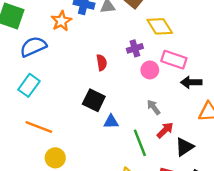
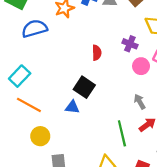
purple cross: (135, 48) -> (130, 44), turned 32
cyan rectangle: (29, 85) -> (20, 76), moved
blue triangle: (111, 122) -> (72, 107), moved

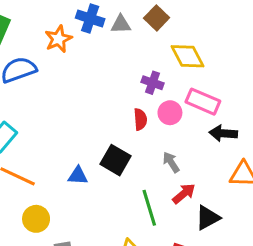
red semicircle: (97, 53) -> (140, 119), moved
black square: (84, 87) -> (116, 160), moved

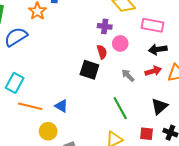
pink rectangle: (203, 102) -> (152, 25), moved
black square: (116, 160) -> (89, 70), moved
blue triangle: (78, 176) -> (61, 106), moved, turned 40
red arrow: (184, 194) -> (153, 71), moved, turned 35

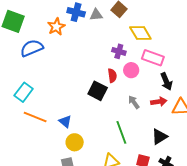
pink rectangle: (152, 25) -> (153, 58), moved
black arrow: (158, 49) -> (166, 82), turned -114
yellow circle: (48, 131) -> (75, 142), moved

